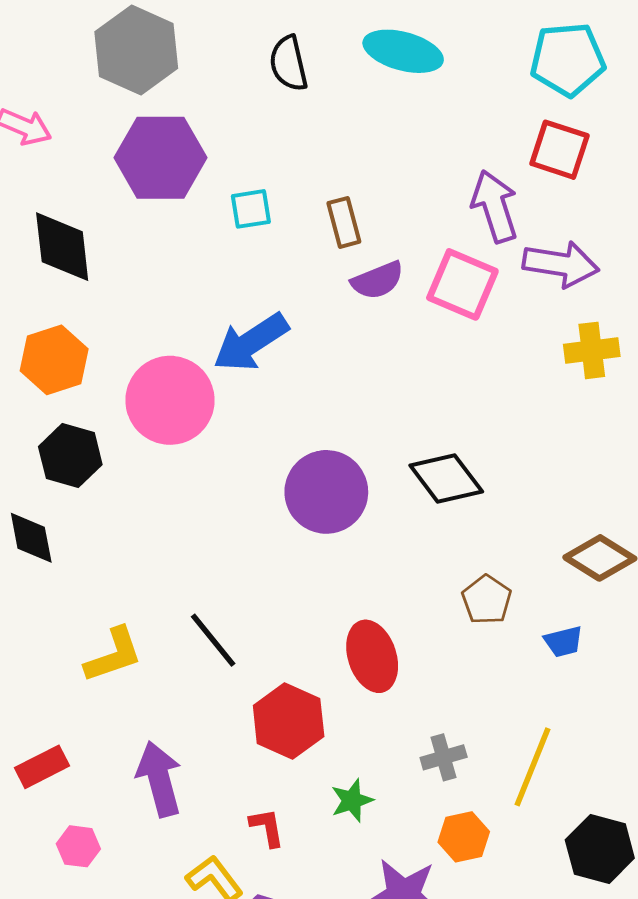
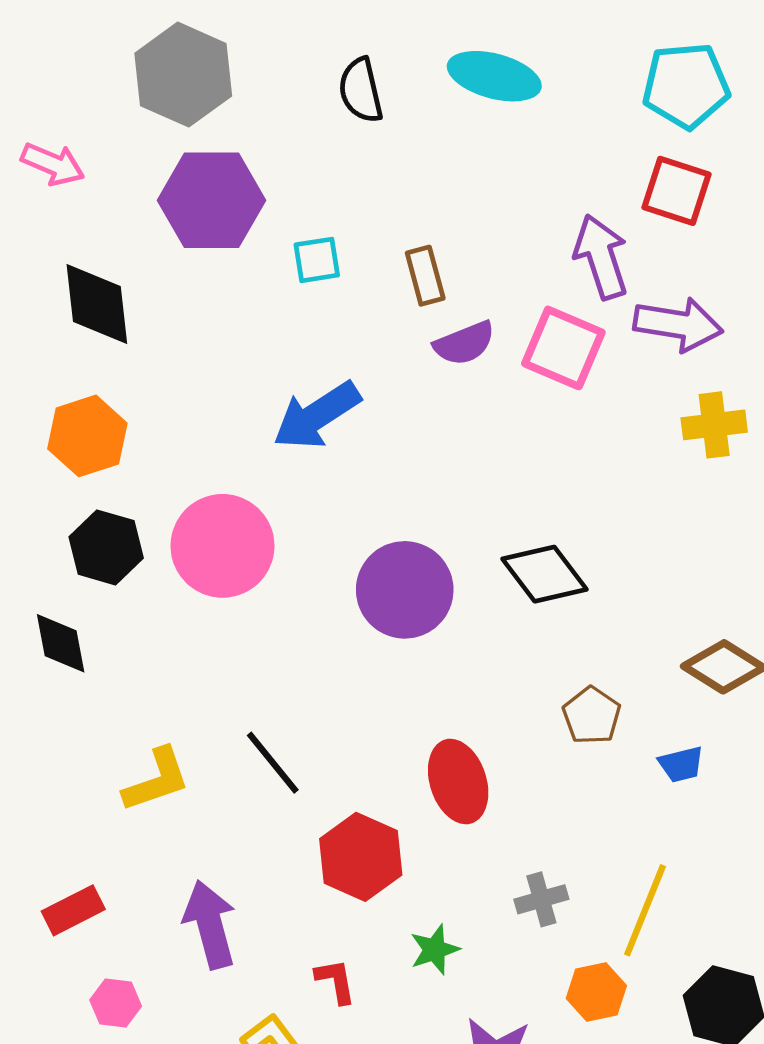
pink circle: (170, 400) -> (222, 546), moved
orange hexagon: (464, 837) -> (596, 992), moved

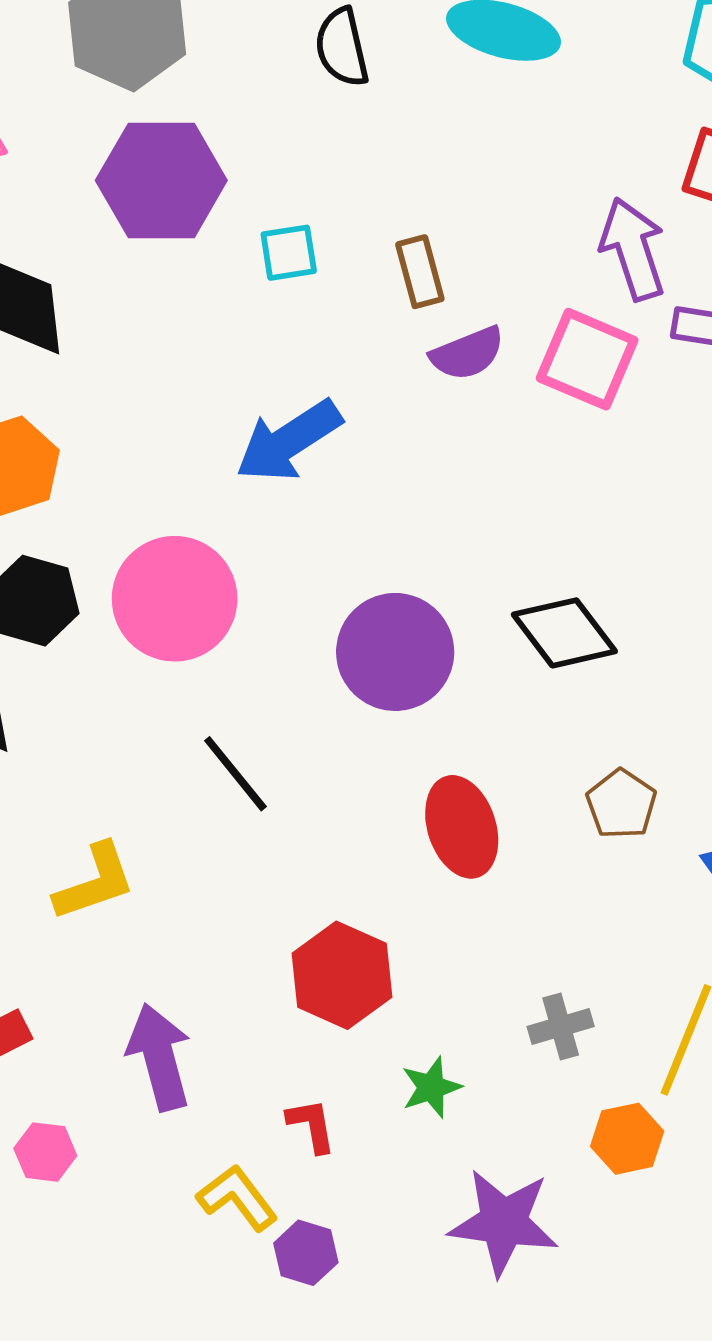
black line: (273, 763) -> (235, 774), moved
red ellipse: (458, 782) -> (462, 827), moved

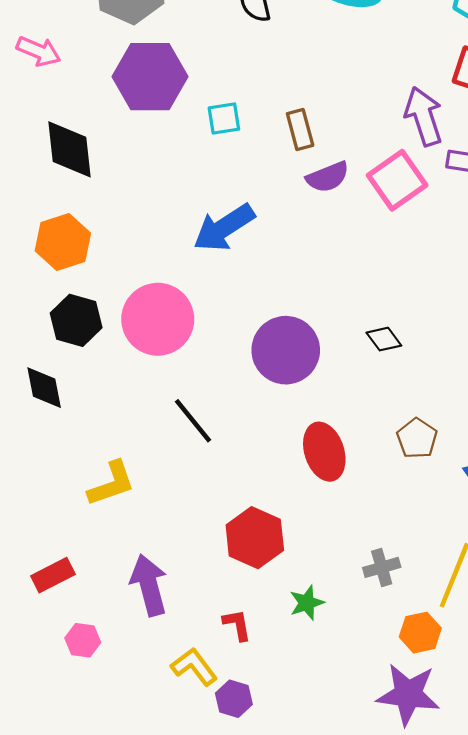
pink square: (587, 359) -> (397, 180), turned 32
black diamond: (564, 633) -> (384, 339), size x0.6
purple star: (504, 1222) -> (408, 694), moved

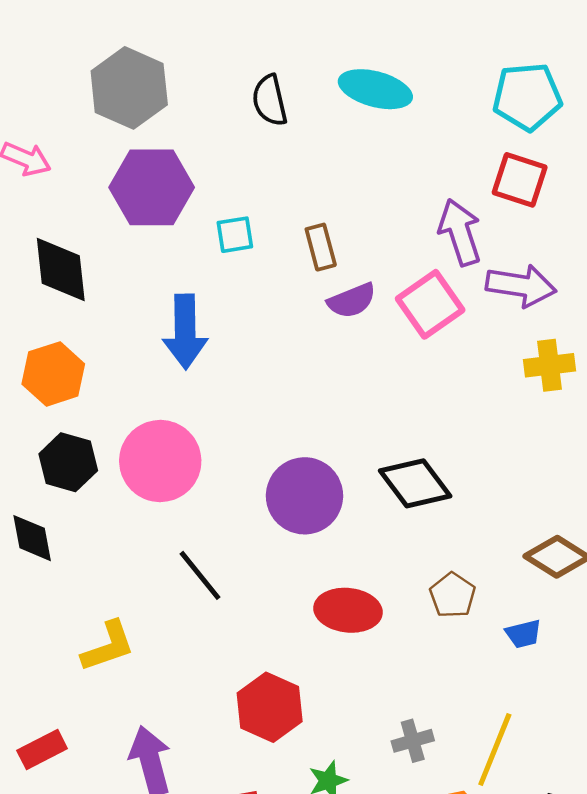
blue arrow: (224, 228) -> (185, 332), moved, turned -58
black diamond: (384, 339) -> (415, 483), size x1.8
red ellipse: (324, 452) -> (348, 610), turned -66

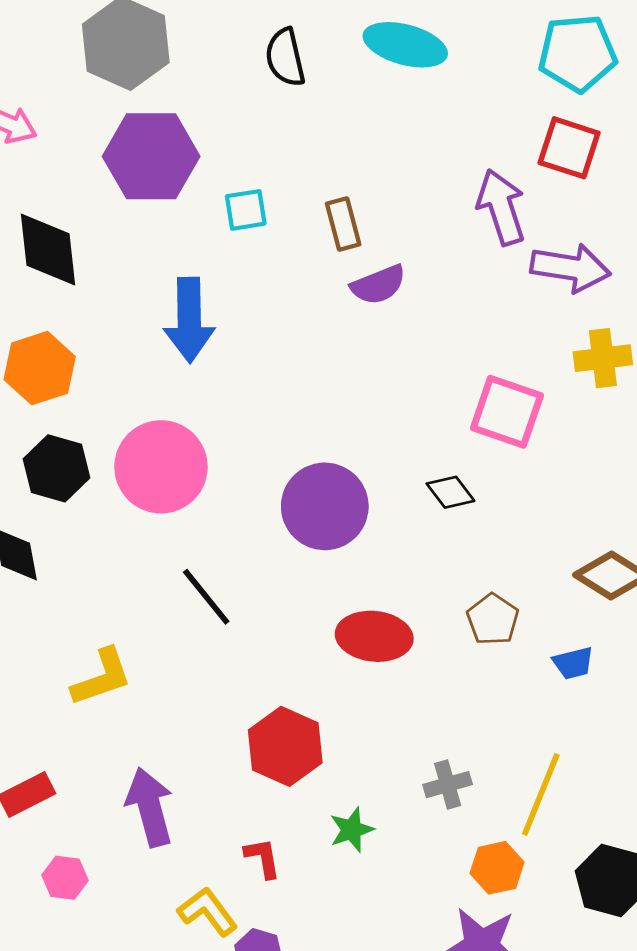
pink square: (430, 304) -> (507, 412), moved, turned -36
black diamond: (415, 483) -> (450, 492), size x0.6

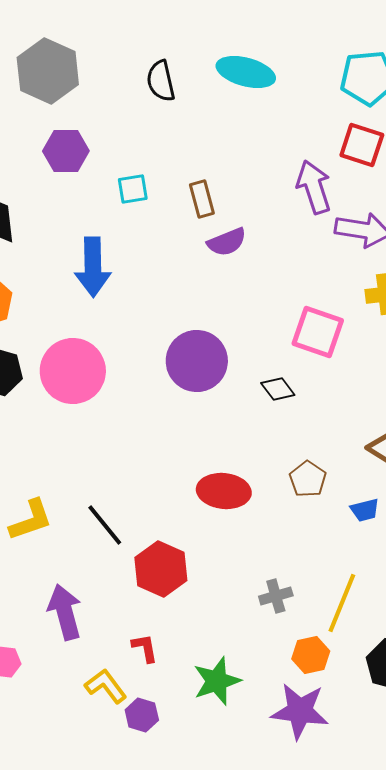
purple hexagon: (151, 156) -> (66, 151), size x0.7
purple circle: (325, 506) -> (197, 361), moved
black line: (206, 597) -> (105, 525), moved
green star: (352, 830) -> (217, 681), moved, size x1.5

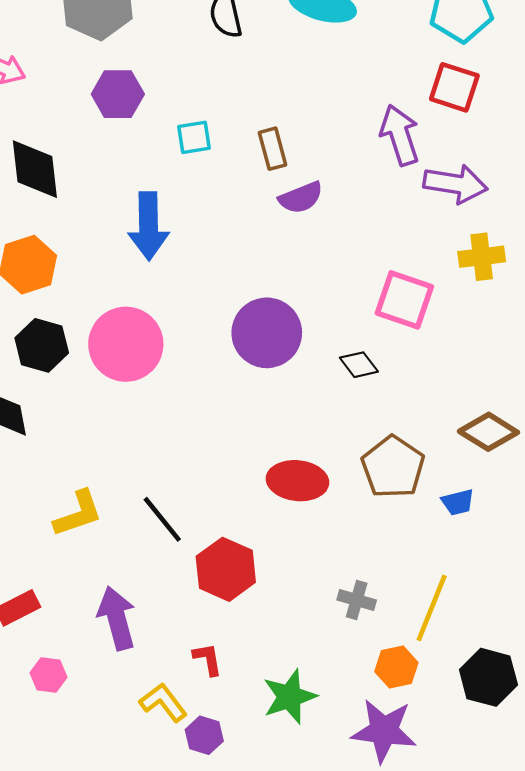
brown pentagon: (308, 479) -> (393, 467), size x1.5
gray cross: (276, 596) -> (357, 600), turned 32

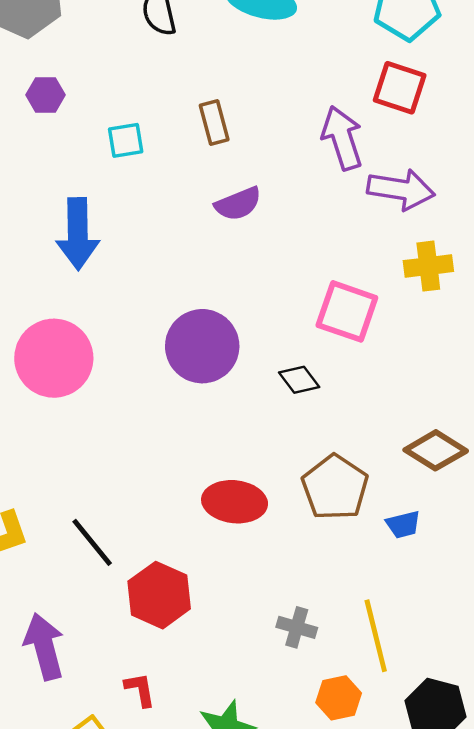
purple hexagon: (118, 94) -> (45, 95), size x0.7
brown rectangle: (272, 149) -> (214, 122), moved
yellow line: (432, 608) -> (376, 636), turned -36

